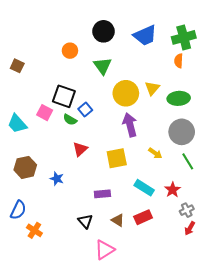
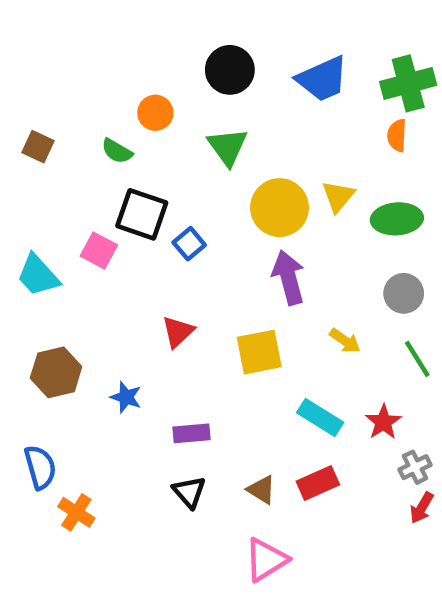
green semicircle: (70, 120) -> (117, 151), moved
gray circle: (182, 132) -> (404, 293), size x0.7
purple rectangle: (102, 194) -> (191, 433), moved
blue semicircle: (18, 210) -> (40, 467), turned -42
pink triangle: (104, 250) -> (266, 560), moved

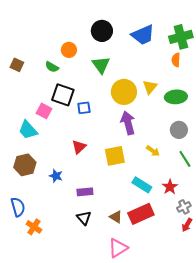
blue square: (189, 244) -> (84, 108), turned 32
cyan trapezoid: (38, 275) -> (28, 130), moved
red rectangle: (318, 483) -> (141, 214), size x1.4

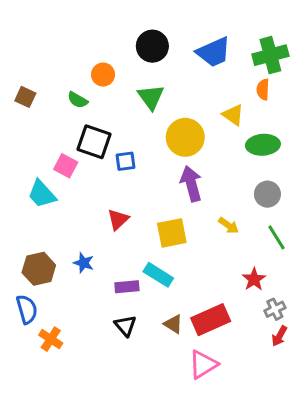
yellow triangle: (150, 87) -> (233, 115), moved, turned -35
brown hexagon: (25, 165) -> (39, 269), moved
cyan rectangle: (142, 185) -> (158, 275), moved
pink triangle: (118, 248) -> (203, 364), moved

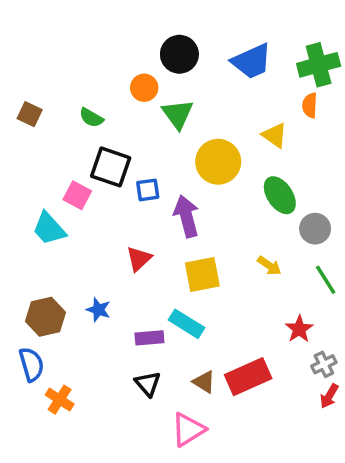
orange circle: (103, 75) -> (144, 88), moved
green ellipse: (263, 145) -> (280, 195), moved, turned 60
purple arrow: (191, 184) -> (186, 216), moved
pink triangle: (203, 364) -> (188, 430), moved

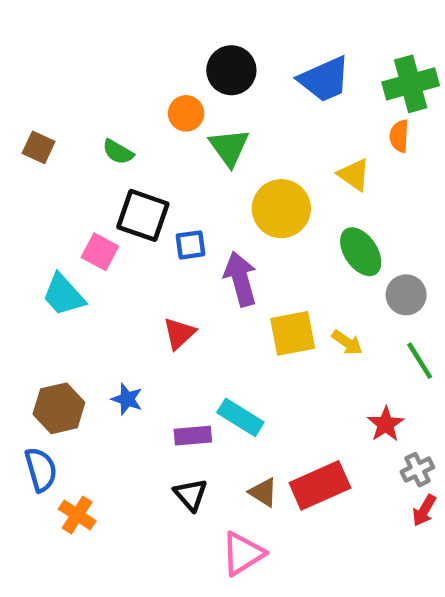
yellow square: (202, 274) -> (293, 333), moved

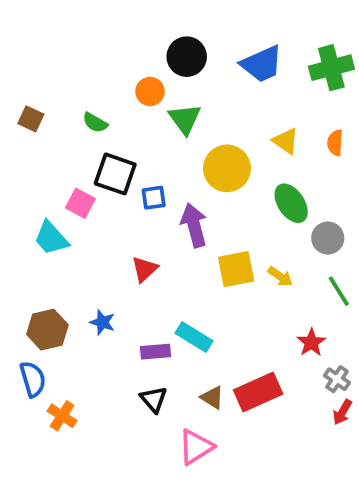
orange semicircle: (399, 136) -> (335, 143), moved
gray cross: (417, 470) -> (337, 379), turned -30

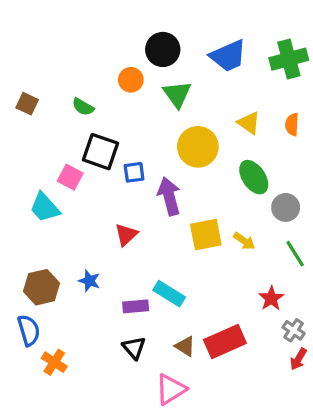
green triangle: (185, 119) -> (177, 94), moved

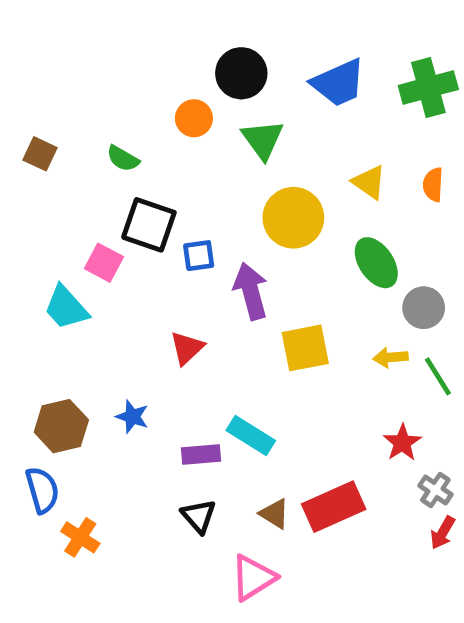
yellow arrow: (244, 241) -> (390, 357), moved, turned 140

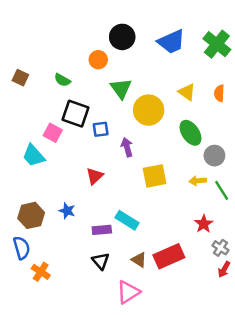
green cross: (428, 87) -> (217, 44), turned -36
green triangle: (263, 140) -> (121, 88), moved
purple arrow: (251, 291) -> (127, 147), size x0.7

